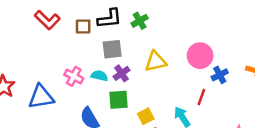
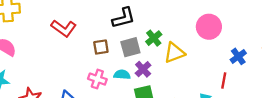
green cross: (140, 21) -> (154, 38), moved
brown square: (83, 26) -> (101, 47), moved
pink circle: (200, 56) -> (209, 27), moved

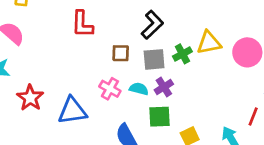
black L-shape: (124, 18) -> (152, 25), turned -40
red L-shape: (64, 28) -> (82, 24), turned 45
yellow triangle: (174, 53) -> (209, 43), moved

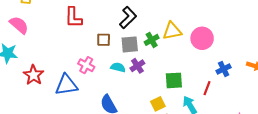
pink cross: (110, 89) -> (86, 65), moved
green square: (160, 117) -> (174, 80), moved

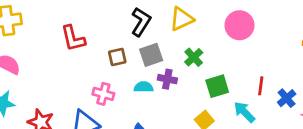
yellow triangle: (172, 31) -> (182, 19), moved
green cross: (152, 40) -> (194, 57), moved
purple cross: (137, 66) -> (167, 79), turned -32
blue cross: (224, 69) -> (287, 98), moved

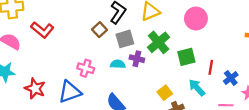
red L-shape: (73, 38) -> (42, 30), moved, turned -40
brown square: (117, 57) -> (100, 30), moved, turned -32
green cross: (194, 57) -> (159, 42), size x1.5
green square: (217, 86) -> (186, 57), moved

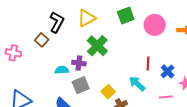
pink circle: (196, 19) -> (155, 25), moved
gray square: (125, 39) -> (81, 85), moved
green square: (186, 57) -> (126, 16), moved
pink cross: (86, 68) -> (13, 53), moved

